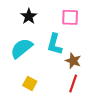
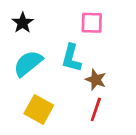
black star: (29, 16) -> (23, 23), moved
yellow square: (30, 83) -> (39, 109), size x1.5

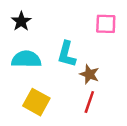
pink square: (92, 23) -> (106, 24), moved
cyan semicircle: (28, 63) -> (26, 59), turned 40

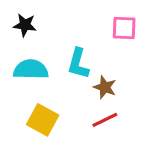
black star: (21, 21) -> (25, 25), turned -30
red line: (89, 102) -> (105, 120), turned 45

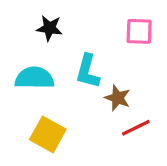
black star: (25, 25) -> (49, 28), moved
red line: (105, 120) -> (136, 128), moved

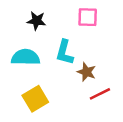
pink square: (139, 31) -> (88, 17), moved
yellow square: (48, 134) -> (35, 99), turned 30

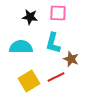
pink square: (88, 17) -> (58, 13), moved
red line: (100, 94) -> (56, 77), moved

